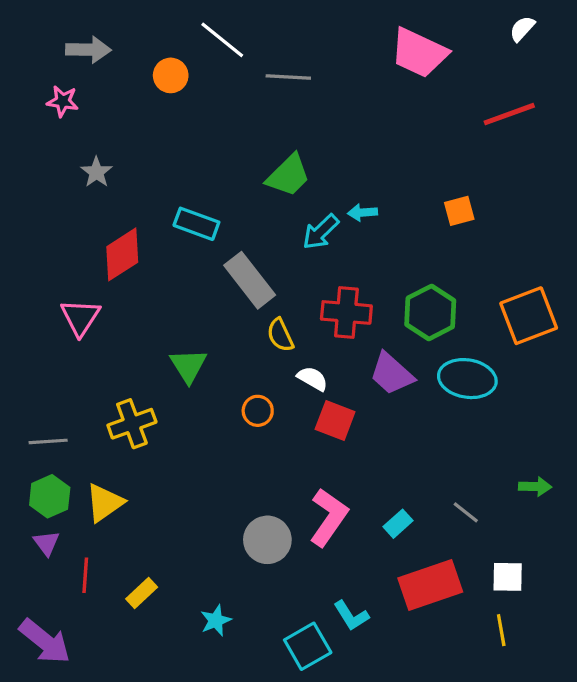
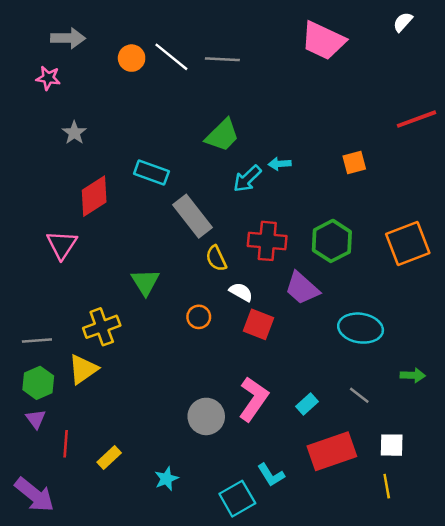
white line: (222, 40) -> (171, 57), moved
red line: (509, 114) -> (417, 119), moved
cyan ellipse: (467, 379) -> (361, 328), moved
yellow triangle: (105, 503) -> (83, 369), moved

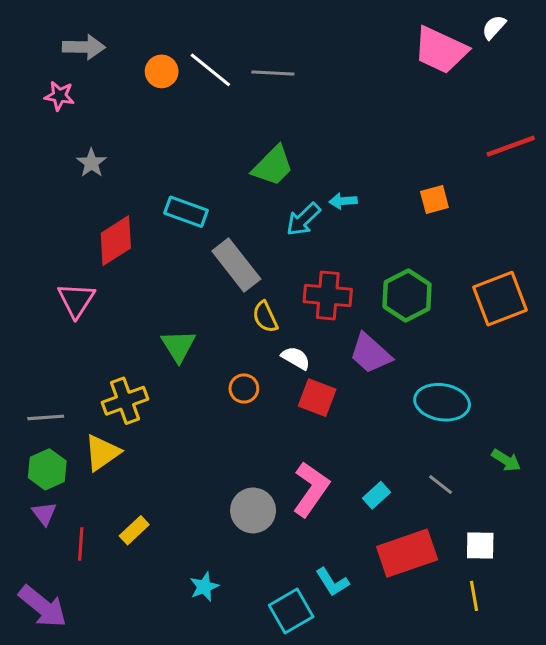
pink trapezoid: (323, 41) -> (441, 50), moved
green arrow: (413, 375) -> (506, 460), turned 30
yellow rectangle: (109, 457) -> (134, 530), moved

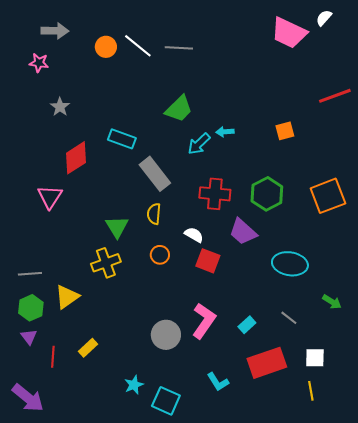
yellow semicircle: (265, 317) -> (154, 214), moved, turned 30
yellow cross: (125, 401) -> (106, 263), moved
cyan square: (291, 611) -> (166, 401), moved, turned -36

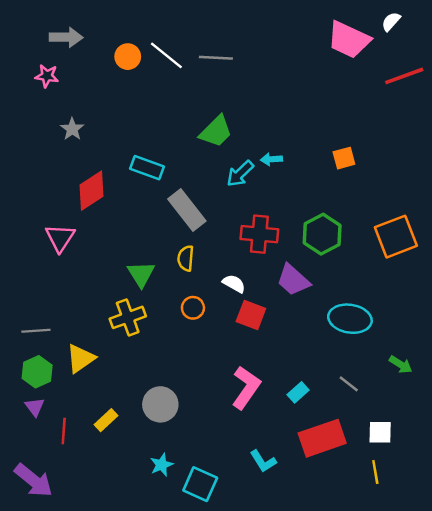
red line: (335, 96) -> (404, 76), moved
gray circle: (166, 335) -> (160, 404), moved

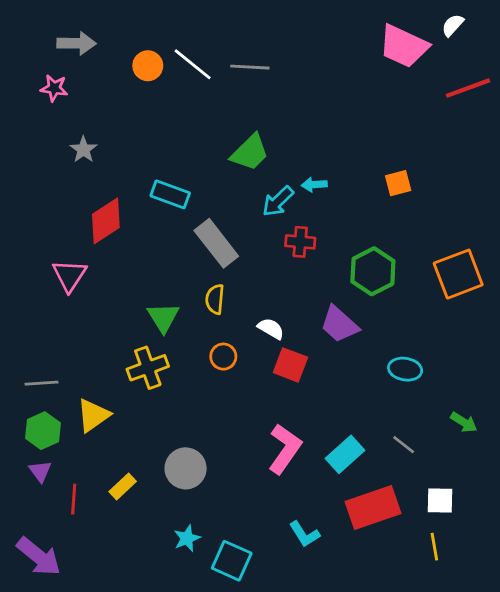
red cross: (259, 234) -> (300, 242), moved, size x0.7
cyan ellipse: (350, 319) -> (405, 369), size x0.7
cyan rectangle: (298, 392) -> (345, 454), size x1.5

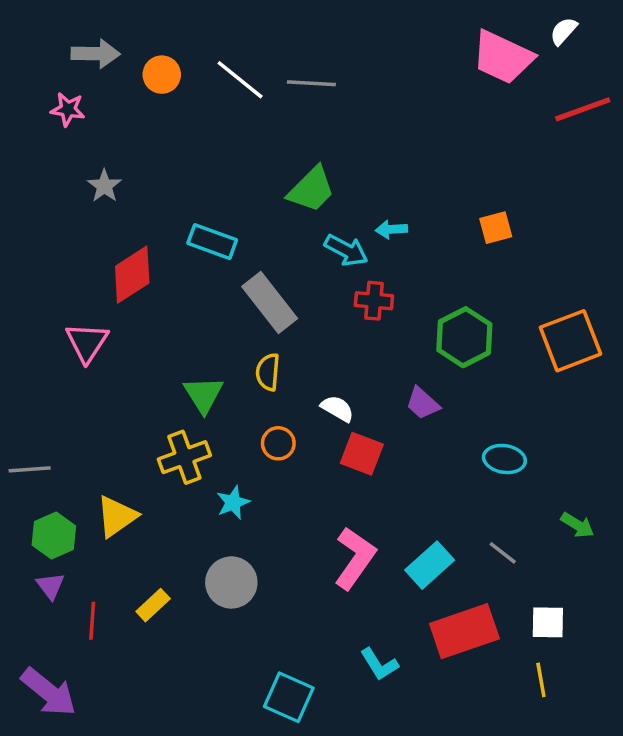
orange circle: (148, 66) -> (162, 75), moved
cyan arrow: (278, 201) -> (346, 250), turned -108
purple trapezoid: (339, 324) -> (423, 403), size x0.7
gray line: (42, 383) -> (30, 469), moved
cyan star: (187, 538) -> (233, 502), moved

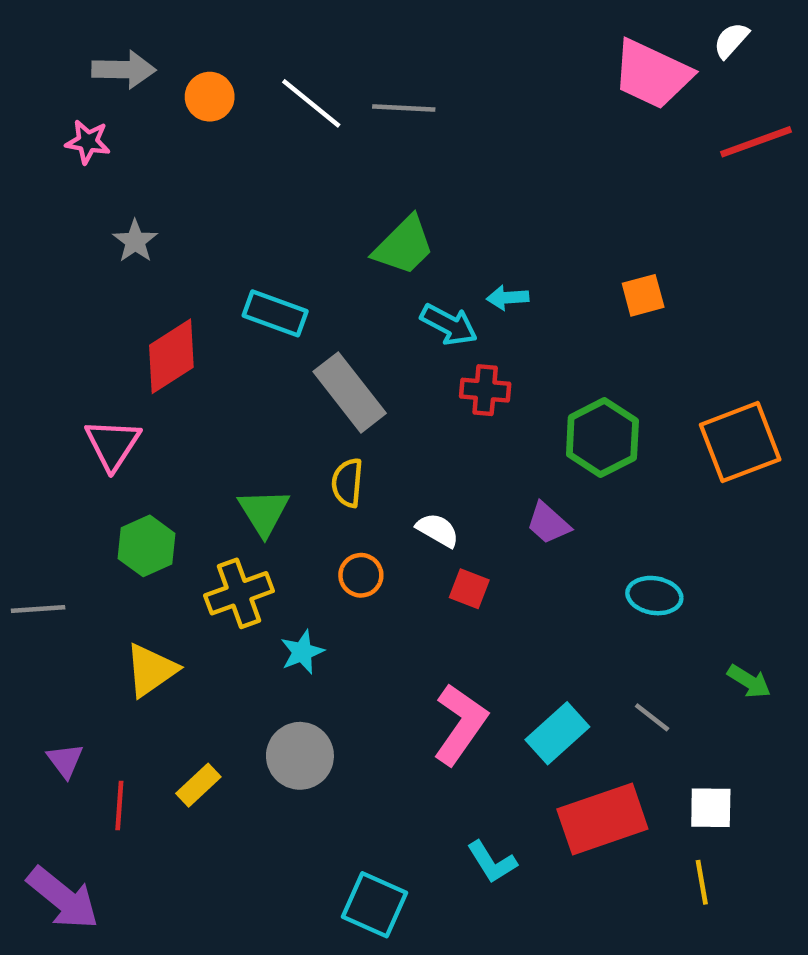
red square: (362, 454) -> (469, 589), size x0.7
green hexagon: (54, 536) -> (146, 546), moved

